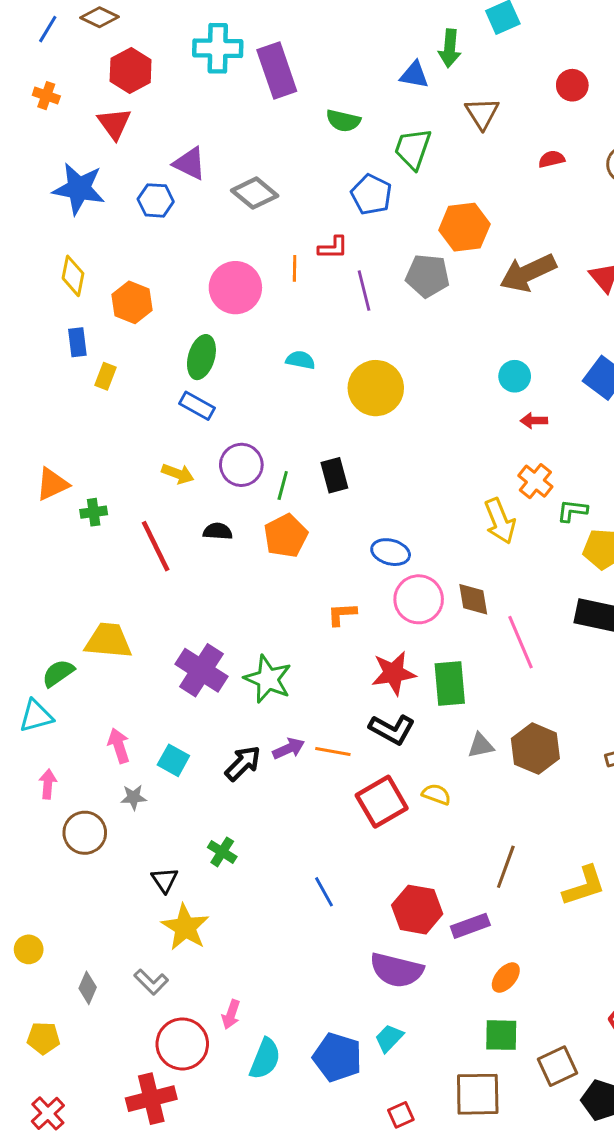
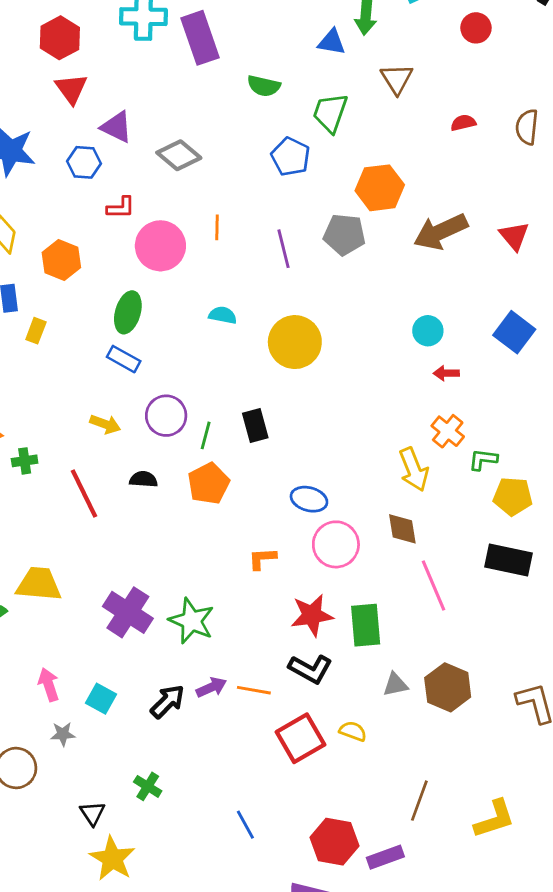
red circle: (572, 85) -> (476, 28), moved
red triangle: (114, 124) -> (71, 89), moved
red L-shape: (333, 248) -> (121, 208), moved
brown diamond: (473, 599) -> (402, 529), moved

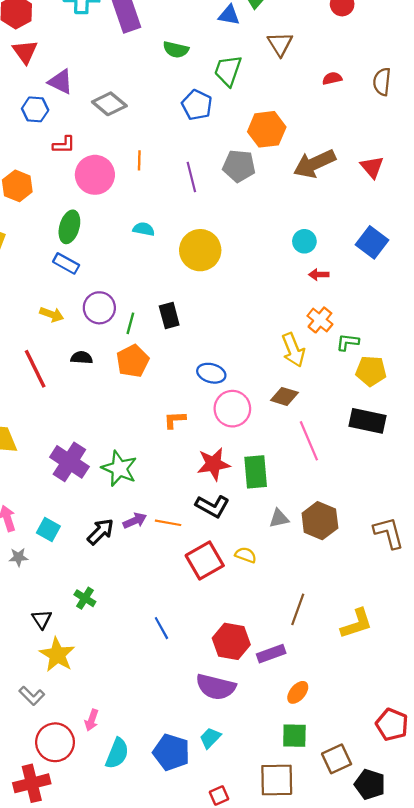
brown diamond: (402, 529) -> (284, 396), turned -64

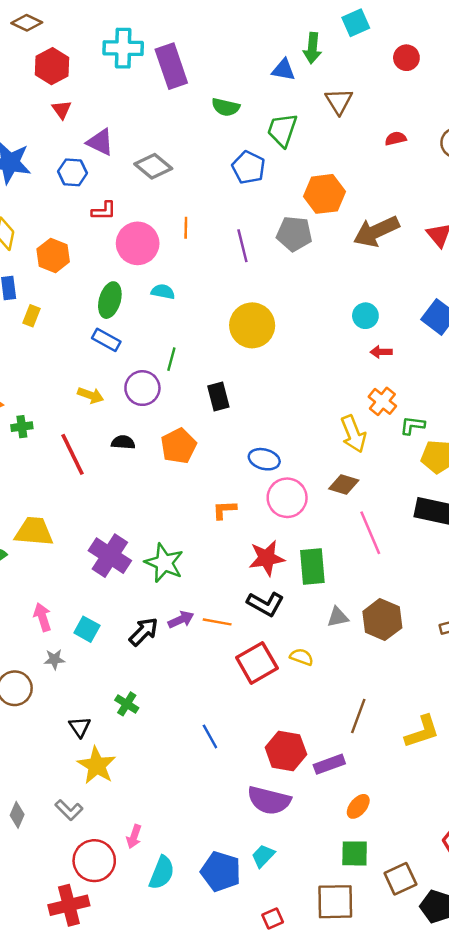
red triangle: (25, 52) -> (62, 110), size x0.7
cyan semicircle: (144, 229) -> (163, 292), moved
green line: (130, 323) -> (171, 359), moved

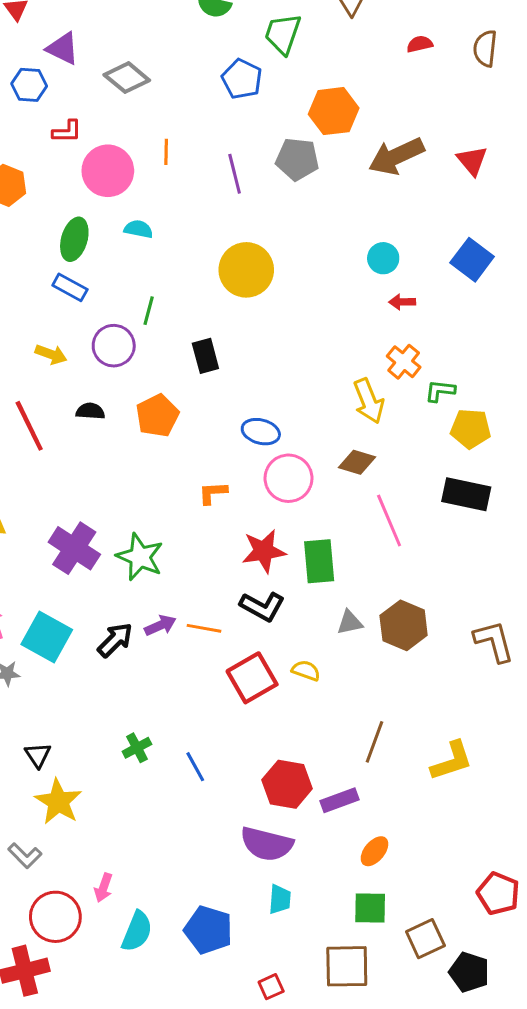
cyan square: (87, 629) -> (47, 637), size x1.6
green cross: (127, 704) -> (137, 748), moved, turned 30
cyan trapezoid: (263, 856) -> (280, 899), moved, turned 140

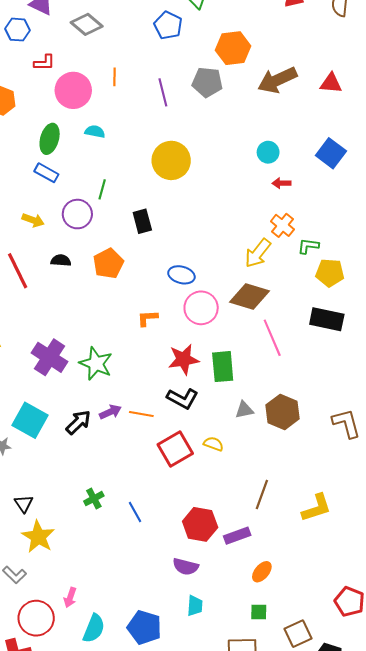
red triangle: (472, 161) -> (331, 83), turned -45
yellow arrow: (369, 401) -> (258, 253), turned 60
brown diamond: (357, 462) -> (250, 297), size x1.5
purple semicircle: (267, 844) -> (186, 567), size x0.7
green square: (370, 908) -> (259, 612), size x0.7

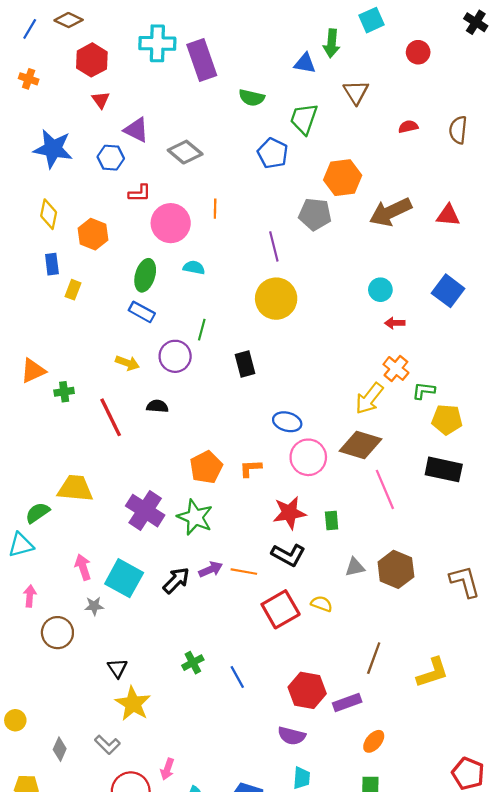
purple line: (163, 92) -> (274, 246), moved
orange pentagon: (108, 264) -> (206, 467), moved
green rectangle: (223, 367) -> (332, 521), size x0.6

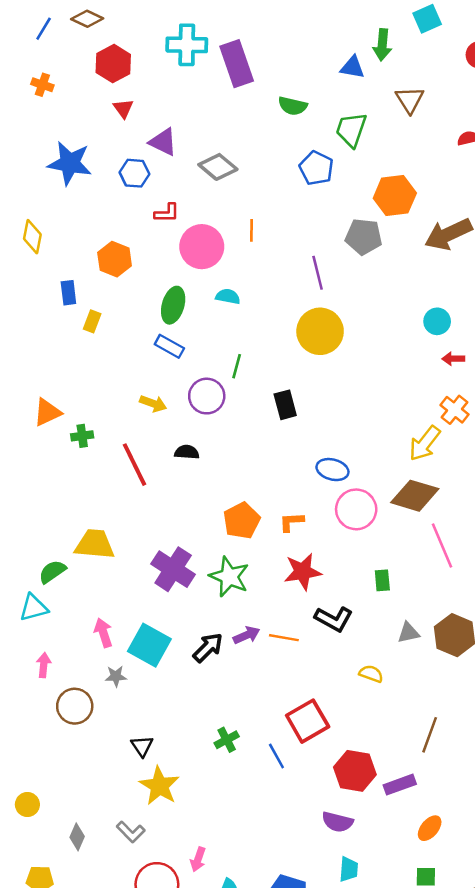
yellow diamond: (49, 214) -> (32, 237), moved
red star: (289, 513) -> (303, 572), moved
red square: (281, 609) -> (308, 721), moved

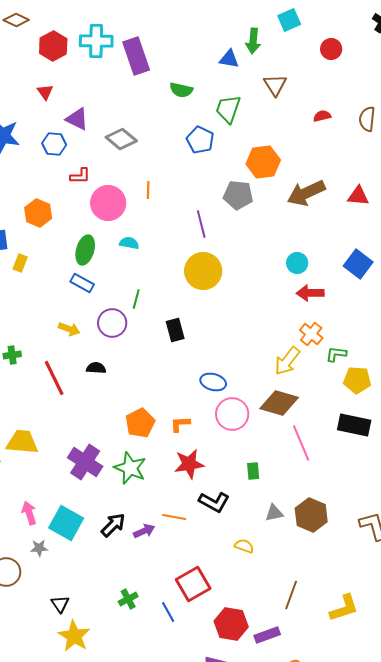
red hexagon: (113, 64) -> (53, 46), moved
red arrow: (453, 359) -> (310, 293), size x1.5
purple arrow: (247, 635) -> (144, 531), moved

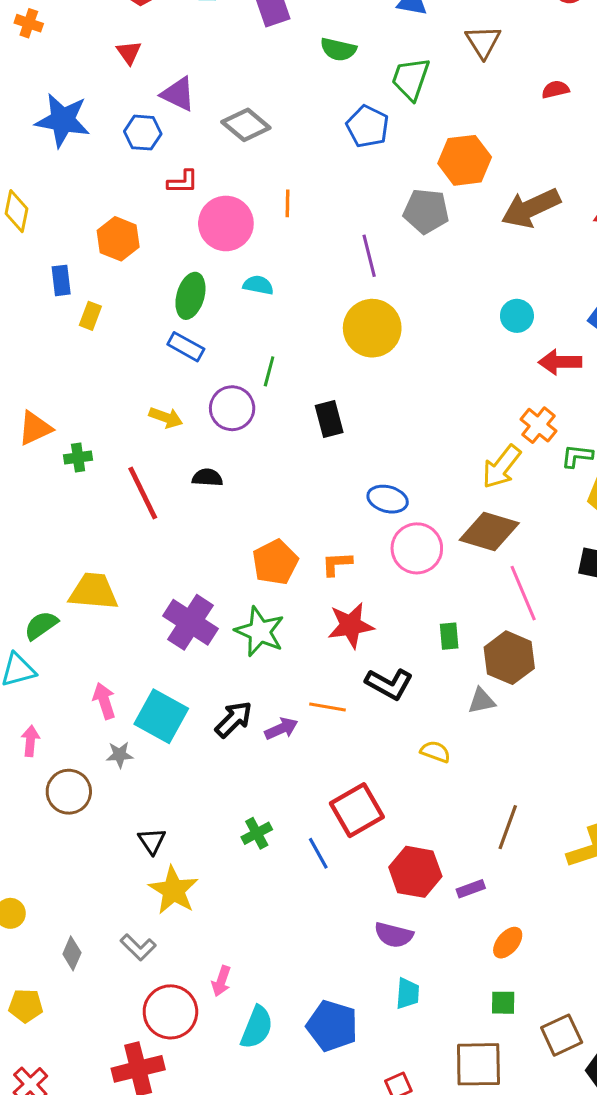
red arrow: (310, 293) -> (560, 362), moved
brown hexagon: (311, 515) -> (509, 658), moved
purple rectangle: (267, 635) -> (471, 889), size x0.7

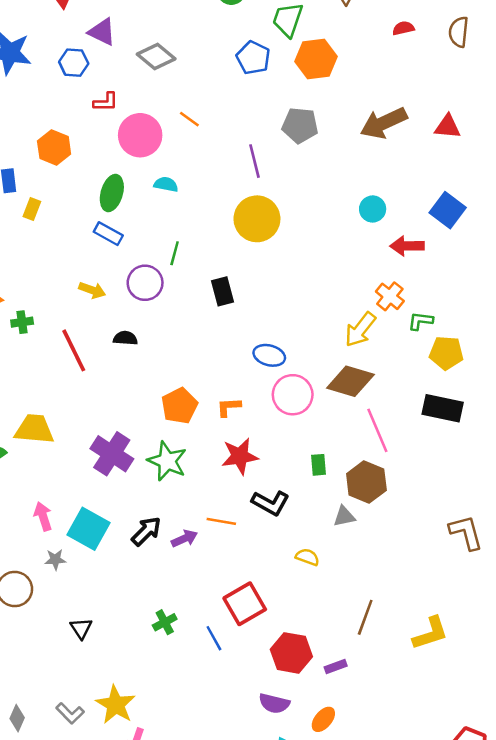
orange hexagon: (465, 160) -> (316, 59), moved
orange line: (287, 203) -> (189, 119), turned -55
yellow star: (174, 890) -> (116, 705), moved
orange ellipse: (508, 943) -> (323, 719), moved

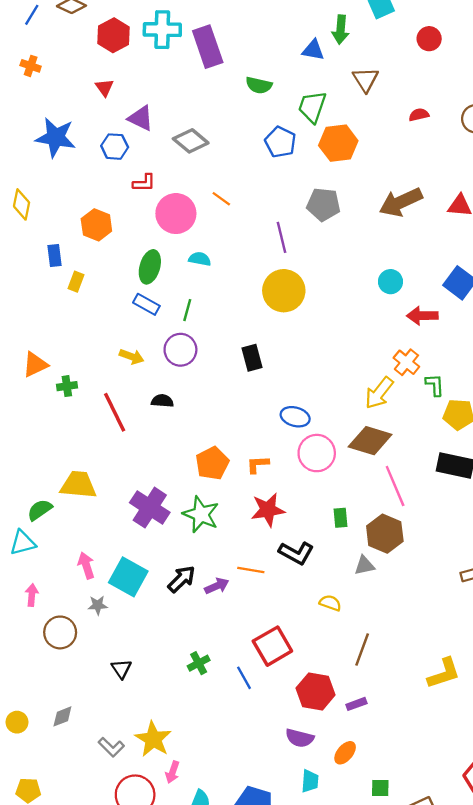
green line: (175, 253) -> (187, 310), moved
green L-shape: (421, 321) -> (435, 385), turned 80
brown line: (365, 617) -> (362, 649), moved
gray diamond: (17, 718) -> (62, 716), moved, turned 45

